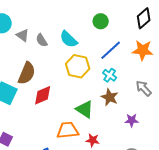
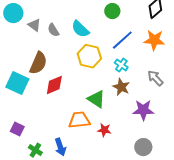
purple star: (132, 120) -> (143, 110), size x1.5

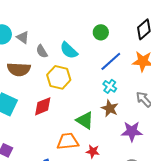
gray triangle: (34, 25) -> (23, 37), moved
yellow hexagon: (89, 56) -> (59, 77), moved
brown semicircle: (38, 63) -> (19, 69), moved, turned 70

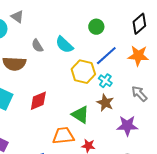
gray triangle: (23, 37) -> (17, 17), moved
yellow hexagon: (59, 77) -> (83, 72), moved

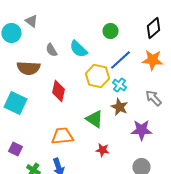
red diamond: (38, 101) -> (58, 91), moved, turned -55
orange trapezoid: (63, 136) -> (62, 136), moved

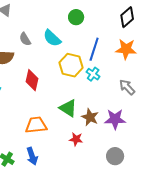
green circle: (110, 31) -> (76, 17), moved
blue line: (120, 60) -> (94, 49), turned -30
brown star: (119, 107) -> (90, 117), moved

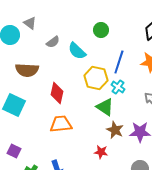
gray semicircle: (25, 39) -> (53, 42), moved, turned -96
green triangle: (68, 108) -> (105, 107), moved
orange trapezoid: (36, 125) -> (61, 124), moved

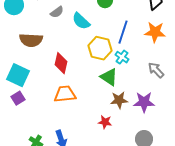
brown star: (115, 130) -> (119, 100), turned -30
purple square: (14, 151) -> (18, 98), moved, turned 32

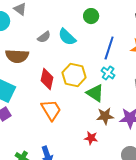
gray semicircle: (57, 12) -> (44, 37), moved
yellow hexagon: (100, 48) -> (74, 75), moved
orange trapezoid: (65, 94) -> (51, 110), turned 65

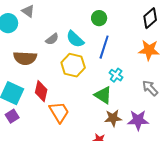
blue line: (109, 48) -> (104, 47), moved
yellow hexagon: (74, 75) -> (73, 65), moved
red diamond: (47, 79) -> (41, 91), moved

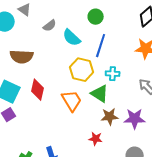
gray semicircle: (52, 39) -> (50, 26), moved
yellow hexagon: (73, 65) -> (82, 70), moved
cyan cross: (116, 75) -> (113, 74), turned -32
orange trapezoid: (59, 112) -> (72, 101), moved

